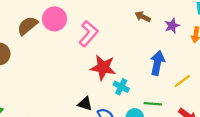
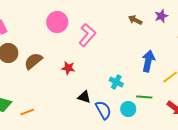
brown semicircle: (27, 26) -> (33, 61), moved
purple star: (172, 26) -> (161, 16), moved
red star: (103, 67) -> (68, 68), moved, size x0.6

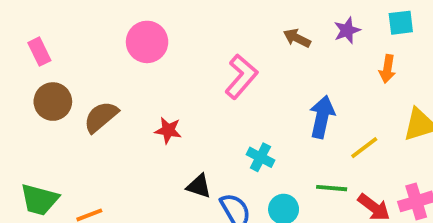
pink L-shape: (87, 35) -> (241, 77), moved
green line: (144, 97) -> (332, 188), moved

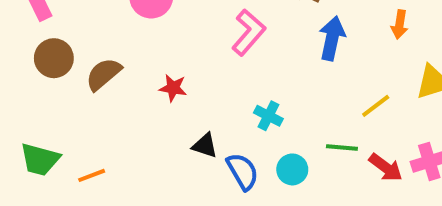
blue arrow: (322, 117) -> (332, 38), moved

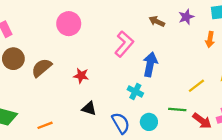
blue arrow: (332, 38) -> (150, 64), moved
black triangle: (205, 146) -> (89, 108), moved
orange line: (92, 175) -> (45, 125), moved

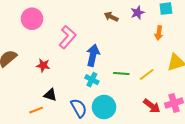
pink L-shape: (124, 44) -> (68, 37), moved
blue arrow: (150, 64) -> (93, 55), moved
green line: (177, 110) -> (121, 74), moved
cyan circle: (149, 122) -> (104, 107), size x1.5
orange line: (45, 125) -> (36, 110), moved

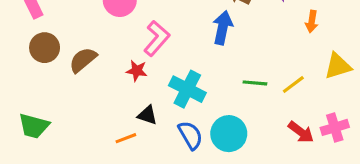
pink L-shape: (68, 37) -> (157, 38), moved
blue arrow: (93, 55) -> (223, 28), moved
cyan cross: (92, 80) -> (187, 89), moved, size x1.6

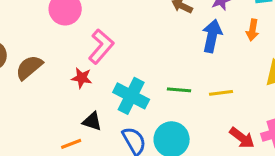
blue arrow: (223, 28) -> (212, 36), moved
green line: (255, 83) -> (179, 90), moved
yellow line: (293, 84) -> (221, 93), moved, turned 30

